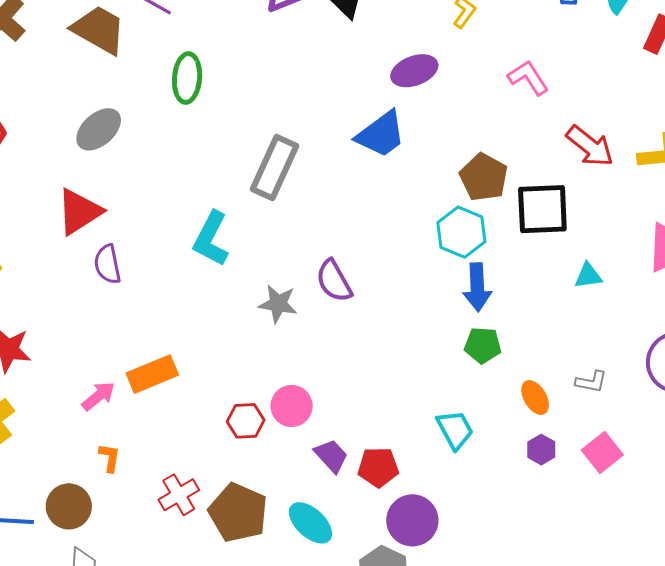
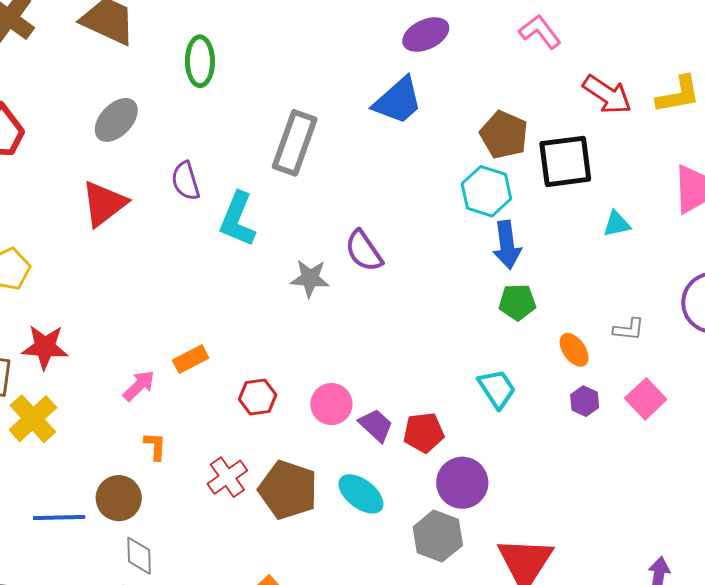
purple semicircle: (107, 264) -> (186, 181), moved
orange rectangle: (152, 374) -> (191, 359), size x0.7
pink circle: (292, 406) -> (331, 404), moved
red hexagon: (246, 421) -> (258, 397), moved

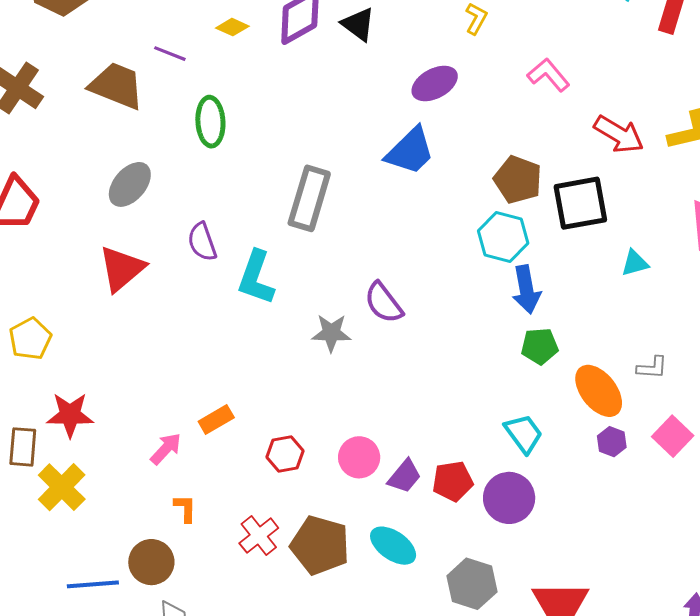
orange ellipse: (574, 350) -> (599, 391), size x1.6
purple trapezoid: (376, 425) -> (405, 476), turned 90
purple circle: (462, 483) -> (509, 498), moved

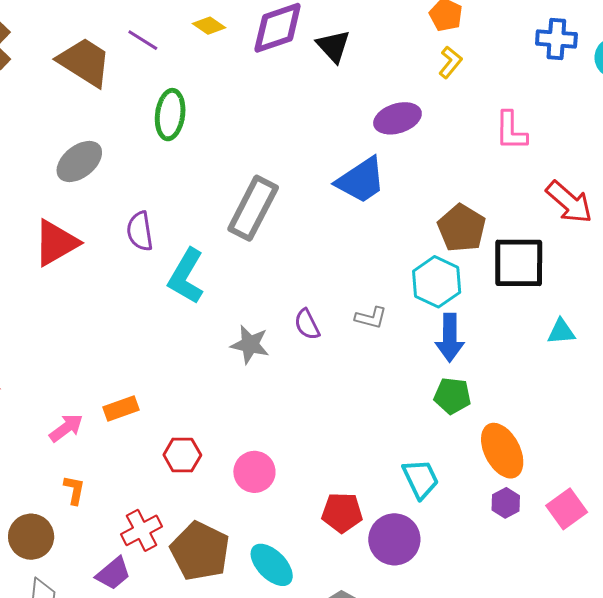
pink L-shape: (548, 75) -> (511, 131), turned -150
purple semicircle: (384, 303) -> (307, 324), size x0.7
gray L-shape: (652, 368) -> (371, 318), moved
purple trapezoid: (405, 476) -> (113, 573), moved

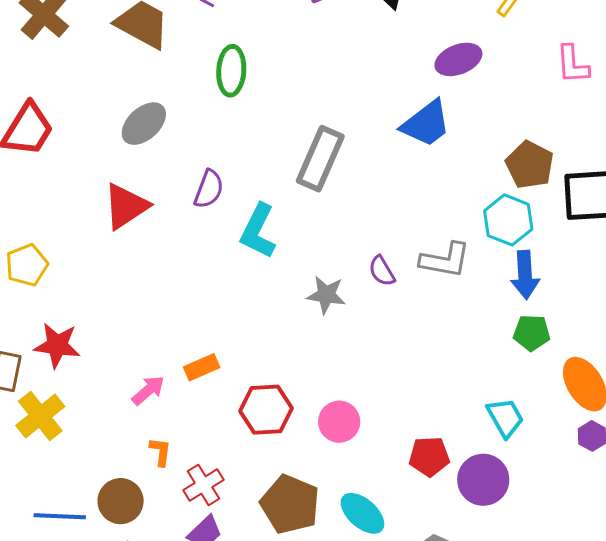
purple semicircle: (140, 231) -> (209, 189), turned -147
gray L-shape: (371, 318) -> (445, 260), size x1.6
red hexagon: (182, 455) -> (266, 410), size x1.4
red cross: (142, 530) -> (203, 485), moved

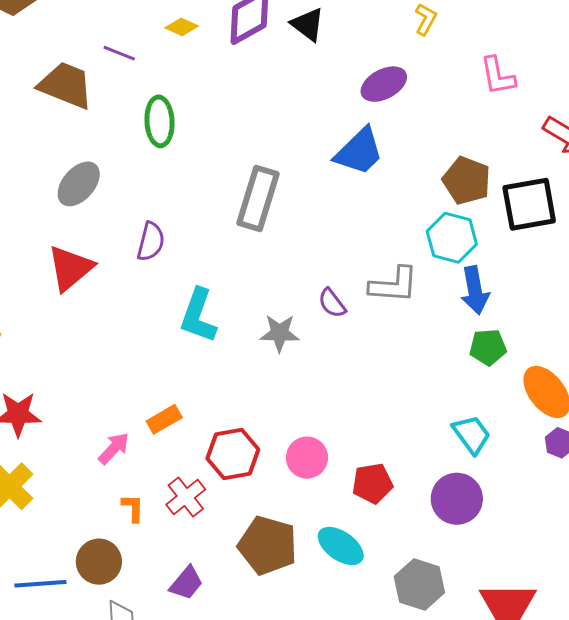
cyan L-shape: (258, 231) -> (198, 316), moved
red pentagon: (429, 456) -> (372, 483), moved
red cross: (203, 485) -> (186, 497), moved

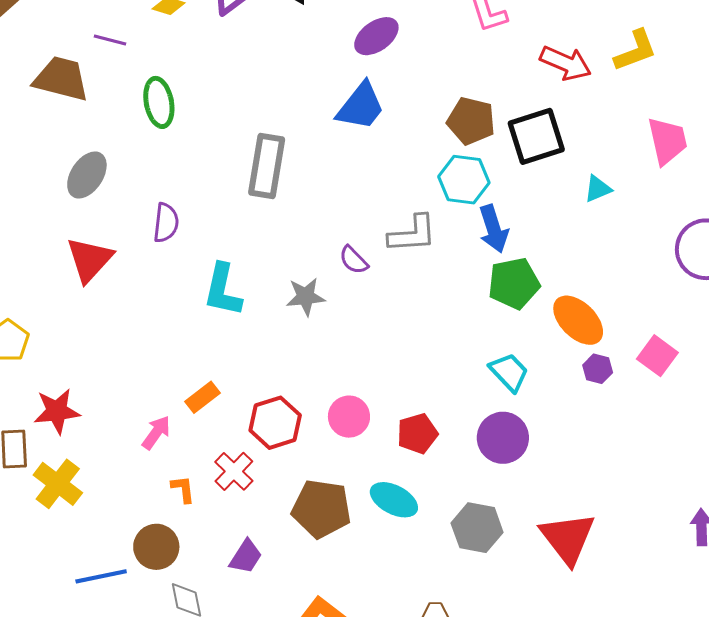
green pentagon: (488, 347) -> (514, 283), size x1.4

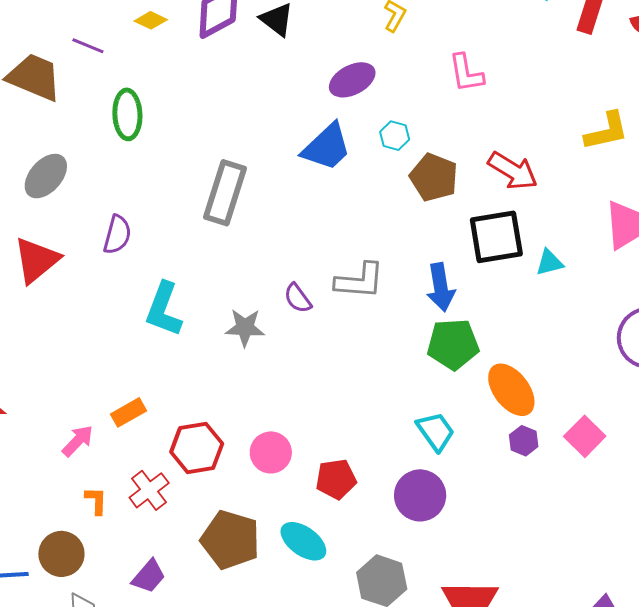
red arrow: (566, 63) -> (513, 171), moved
black square: (536, 136) -> (496, 237), moved
cyan hexagon: (464, 180) -> (395, 136), moved, size x0.6

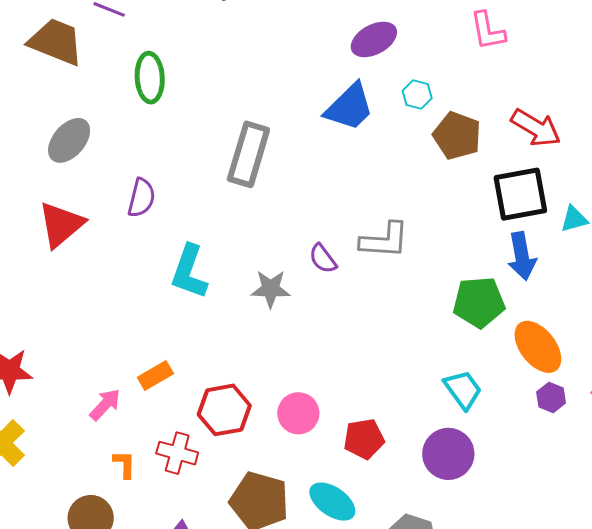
blue arrow: (441, 287) -> (522, 256), moved
red cross: (149, 490) -> (177, 453), turned -36

